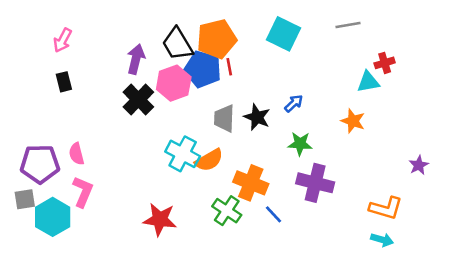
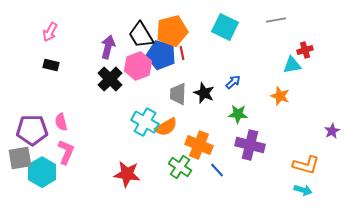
black rectangle: (64, 82) -> (51, 65), turned -63
gray square: (25, 199) -> (20, 158), size x1.4

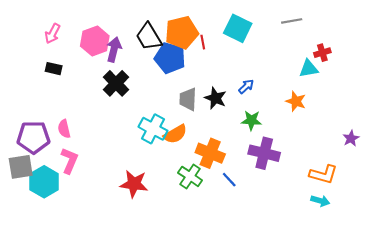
red line: (182, 53) -> (203, 42), moved
pink hexagon: (138, 66) -> (95, 41), moved

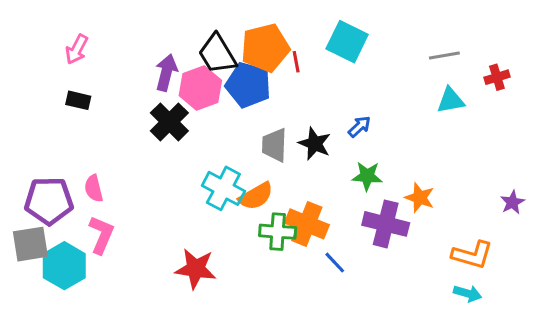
gray line: (292, 21) -> (444, 56), moved
pink hexagon: (95, 41) -> (200, 88), moved
red cross: (322, 53) -> (497, 77), moved
orange star: (296, 101) -> (420, 198), moved
green cross: (190, 176) -> (278, 232), moved, turned -30

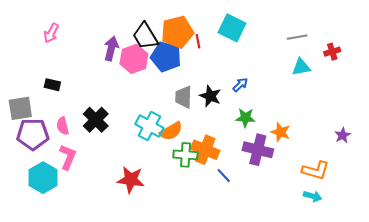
black rectangle: (78, 100) -> (52, 85), moved
black cross: (169, 122) -> (96, 120), moved
gray square: (30, 244) -> (20, 108), moved

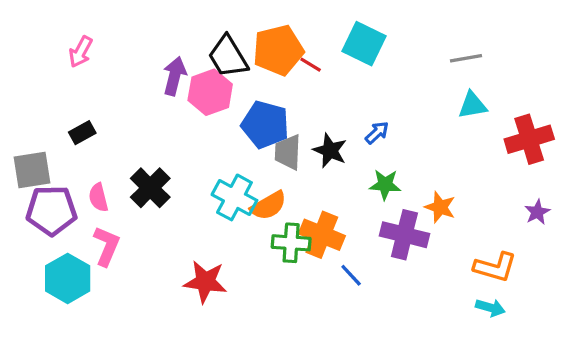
red line: (198, 41) -> (311, 65), turned -48
red cross: (332, 52) -> (529, 139), moved, size x1.8
blue pentagon: (166, 57) -> (265, 125), moved
black rectangle: (52, 85) -> (82, 133), turned -42

